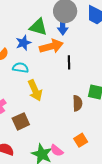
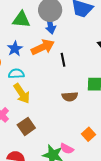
green triangle: (38, 27) -> (21, 20), moved
yellow arrow: (35, 90) -> (22, 94), moved
brown semicircle: (77, 103) -> (70, 97), moved, turned 98

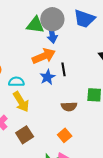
green triangle: (21, 20) -> (35, 25), moved
blue star: (15, 49) -> (47, 77), moved
orange square: (89, 134) -> (65, 135), moved

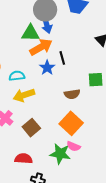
green triangle: (35, 25) -> (30, 33), moved
yellow arrow: (21, 102) -> (24, 95), turned 110
orange square: (65, 135) -> (71, 123), size x1.6

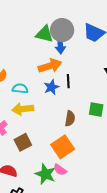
green triangle: (30, 33) -> (44, 34), moved
brown semicircle: (72, 94) -> (70, 119), turned -84

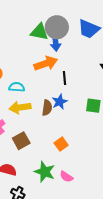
blue star: (51, 87) -> (60, 102), moved
brown semicircle: (70, 119) -> (47, 108), moved
orange square: (63, 147) -> (61, 144), size x0.6
pink semicircle: (60, 170) -> (66, 177), moved

